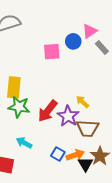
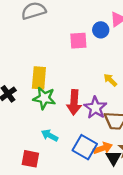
yellow arrow: (82, 102) -> (110, 80), moved
red arrow: (48, 111) -> (74, 102), turned -35
blue square: (58, 154) -> (85, 147), size x1.6

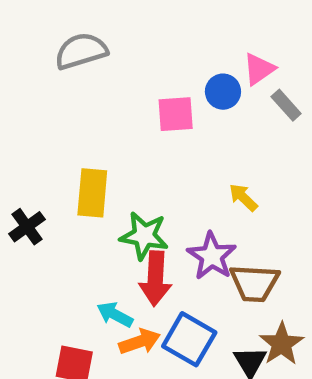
green star: (44, 98) -> (144, 236), moved
red arrow: (74, 102) -> (155, 279), moved
orange arrow: (103, 148) -> (140, 342), moved

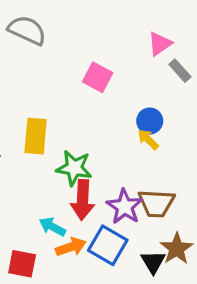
gray semicircle: (81, 51) -> (27, 30), turned 42
blue circle: (223, 92) -> (150, 121), moved
pink square: (176, 114) -> (98, 77), turned 32
purple star: (212, 256) -> (125, 207), moved

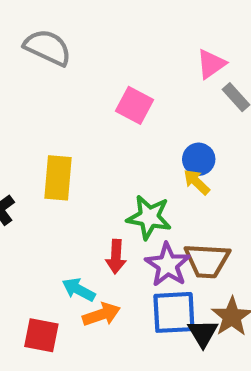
green star: (74, 168) -> (149, 217), moved
red arrow: (83, 200) -> (116, 257), size x0.7
blue square: (108, 245) -> (174, 312), moved, turned -33

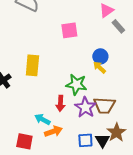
pink square: (135, 105) -> (69, 30), turned -36
blue square: (174, 312) -> (85, 140), moved, size x0.7

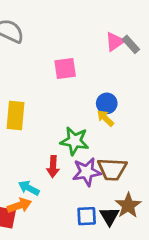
gray rectangle: (118, 26) -> (131, 44), moved
purple star: (85, 107) -> (87, 172), turned 30
orange arrow: (53, 131) -> (19, 205), moved

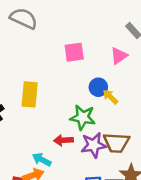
pink triangle: (115, 42) -> (119, 56), moved
blue circle: (107, 103) -> (98, 87), moved
red arrow: (53, 166) -> (63, 140), turned 84

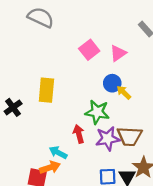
pink square: (74, 52) -> (89, 50), turned -30
pink triangle: (119, 56) -> (118, 53), moved
red arrow: (63, 140) -> (79, 134), turned 78

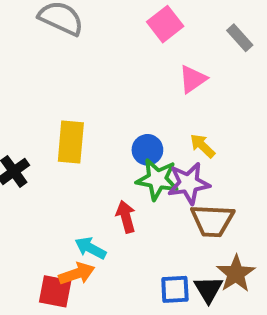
pink square: (89, 50) -> (165, 24), moved
blue circle: (112, 83) -> (147, 150), moved
purple star: (108, 139) -> (189, 183), moved

